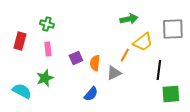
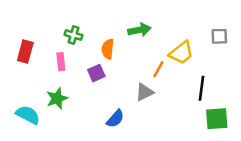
green arrow: (129, 19) -> (139, 30), moved
green cross: (47, 24) -> (74, 35), moved
gray square: (173, 29) -> (219, 36), size x0.6
orange semicircle: (95, 63) -> (108, 49), moved

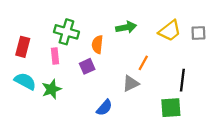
green cross: (74, 35) -> (66, 32), size x1.5
yellow trapezoid: (181, 53) -> (170, 31), moved
cyan semicircle: (28, 115) -> (25, 81), moved
green square: (217, 119) -> (171, 108), moved

